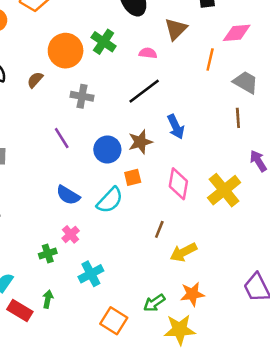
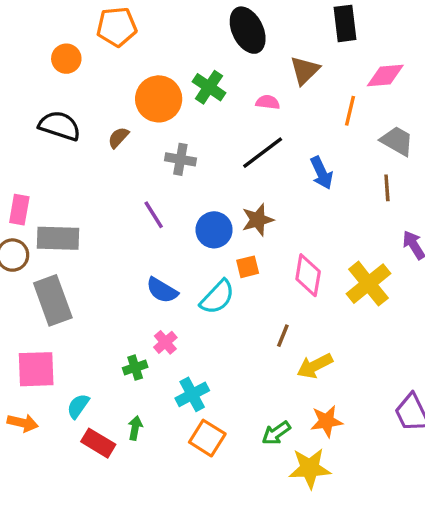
blue arrow: (176, 127) -> (321, 173), moved
orange square: (114, 321) -> (207, 438), moved

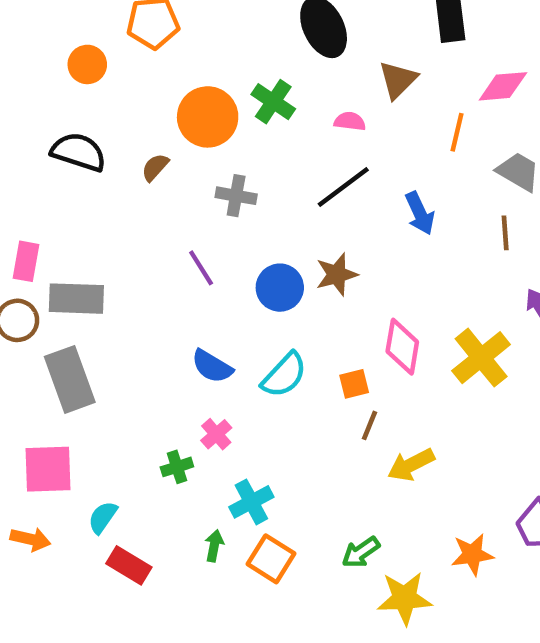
orange square: (248, 267) -> (354, 384), moved
orange star: (327, 421) -> (472, 554), moved
green arrow: (135, 428) -> (214, 546), moved

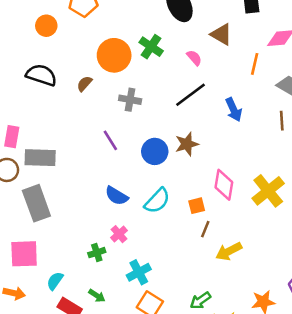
brown triangle: (398, 80) -> (221, 34), turned -45
pink semicircle: (350, 121) -> (194, 58), turned 42
green arrow: (214, 546) -> (97, 296), moved, turned 112

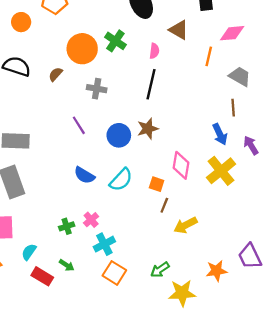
pink semicircle: (194, 58) -> (154, 51), turned 48
black line: (191, 95) -> (151, 84), turned -40
blue arrow: (234, 110) -> (220, 134), moved
orange square: (197, 206) -> (157, 184), turned 32
pink cross: (119, 234) -> (91, 220), moved

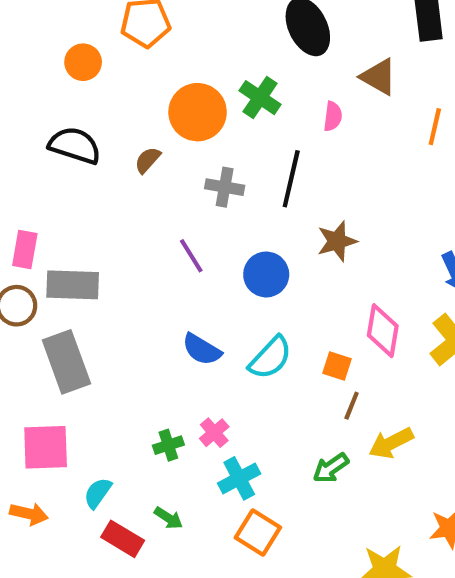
black line: (151, 84) -> (291, 179), moved
brown star: (148, 129) -> (337, 241), moved
green arrow: (160, 270) -> (331, 468), moved

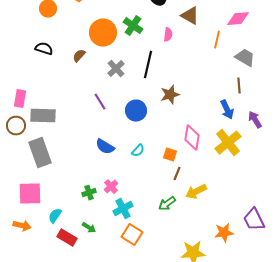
black semicircle: (75, 145) -> (44, 49), size x0.7
gray cross: (225, 187) -> (116, 69), turned 36
cyan semicircle: (270, 358) -> (138, 151), size x0.6

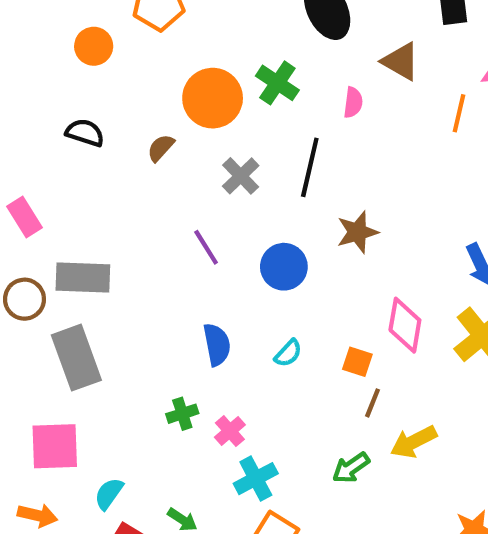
pink rectangle: (20, 99) -> (24, 217), moved, turned -42
blue semicircle: (105, 147) -> (217, 345), turned -132
green cross: (89, 193) -> (182, 414), moved

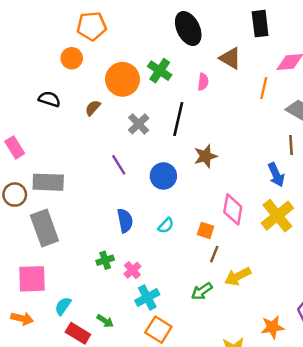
orange circle: (94, 46) -> (72, 58), moved

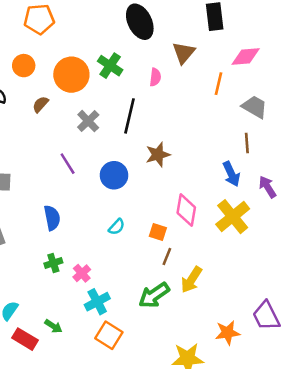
orange circle: (72, 58) -> (24, 66), moved
brown triangle: (230, 58) -> (184, 53), turned 40
blue semicircle: (125, 221) -> (52, 218), moved
yellow arrow: (238, 276) -> (191, 280), turned -30
green arrow: (202, 291) -> (154, 295), size x1.4

